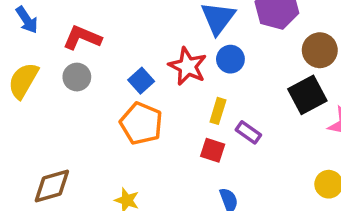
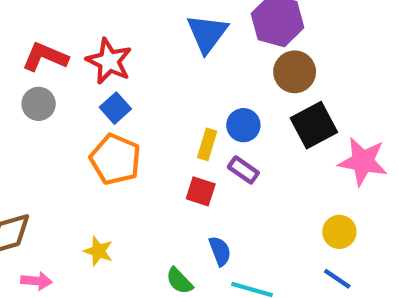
brown circle: (320, 50) -> (295, 72), moved
blue circle: (230, 59) -> (243, 125), moved
red star: (188, 66) -> (109, 61), moved

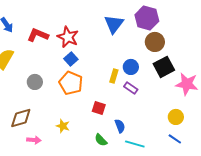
gray circle: (39, 104) -> (35, 82), moved
red square: (201, 191) -> (99, 108), moved

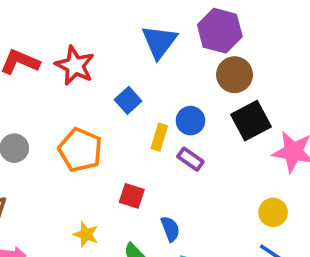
blue square: (71, 59) -> (128, 100), moved
yellow star: (63, 126) -> (86, 234), moved

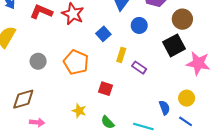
brown circle: (235, 75) -> (182, 19), moved
blue circle: (190, 121) -> (139, 25), moved
blue semicircle: (170, 229) -> (164, 108), moved

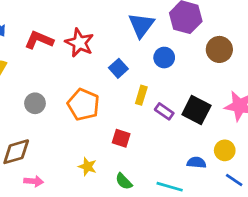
black square: (174, 45) -> (196, 110), moved, turned -35
blue semicircle: (164, 108) -> (196, 162), turned -64
blue line: (186, 121) -> (234, 180), moved

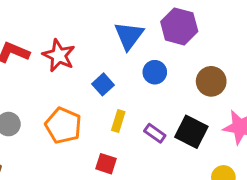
brown circle: (219, 49) -> (211, 81), moved
yellow rectangle: (141, 95) -> (118, 121), moved

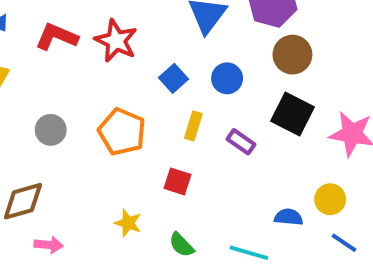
blue circle: (155, 72) -> (227, 78), moved
brown circle: (211, 81) -> (292, 55), moved
black square: (191, 132) -> (292, 114), moved

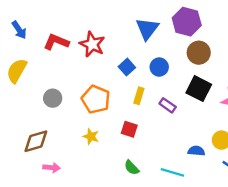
yellow star: (128, 223) -> (91, 136), moved

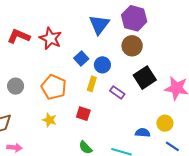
brown circle: (199, 53) -> (132, 46), moved
blue circle: (159, 67) -> (102, 65), moved
black square: (199, 89) -> (145, 78), turned 30

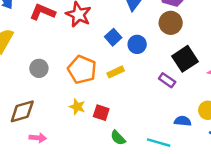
yellow rectangle: (92, 84) -> (116, 72), moved, turned 48
purple rectangle: (117, 92) -> (167, 80), moved
red square: (83, 114) -> (101, 113), moved

